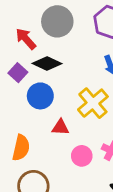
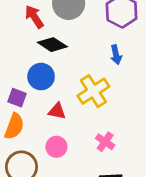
purple square: (18, 73) -> (17, 98), moved, turned -30
pink circle: (82, 156) -> (56, 147), moved

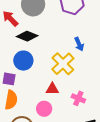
blue arrow: (116, 55) -> (79, 44), moved
red triangle: (57, 111) -> (52, 89), moved

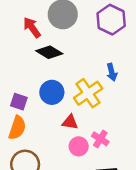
blue circle: (23, 61) -> (52, 92), moved
pink circle: (44, 109) -> (79, 146), moved

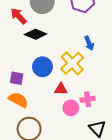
orange semicircle: (17, 128) -> (18, 100), turned -72
pink cross: (100, 139) -> (88, 99), turned -32

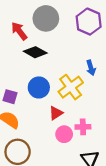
red triangle: (61, 89) -> (56, 113), turned -40

